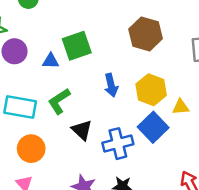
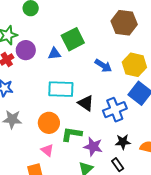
blue arrow: (111, 85) -> (103, 66), turned -36
green L-shape: (59, 101) -> (71, 134), moved, turned 50
cyan rectangle: (20, 107) -> (61, 89), moved

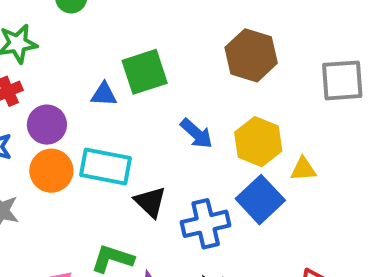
purple circle: (26, 50) -> (47, 125), moved
orange circle: (49, 123) -> (51, 171), moved

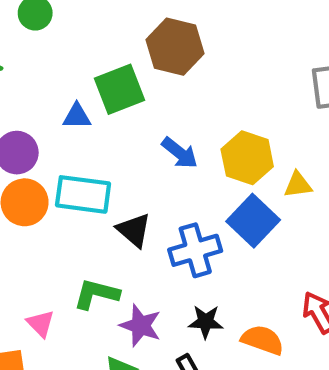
brown hexagon: (251, 55) -> (175, 47), moved

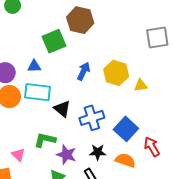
blue triangle: (77, 116) -> (34, 66), moved
blue arrow: (180, 153) -> (84, 71), turned -102
blue square: (253, 221) -> (126, 129), moved

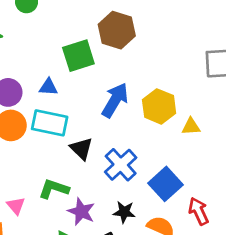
blue arrow: (84, 71) -> (115, 100), size x1.4
blue cross: (92, 118) -> (121, 165), turned -30

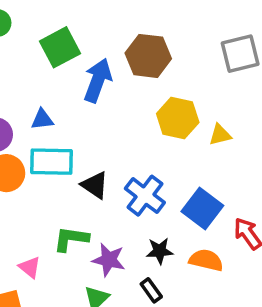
brown hexagon: (117, 30) -> (148, 56), moved
green square: (78, 56) -> (60, 47), moved
blue arrow: (115, 100) -> (98, 80), moved

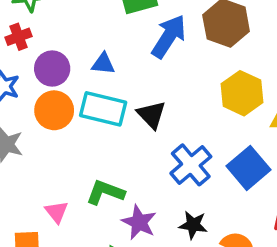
black triangle: (95, 185) -> (152, 115), moved
blue square: (202, 208) -> (249, 168), moved

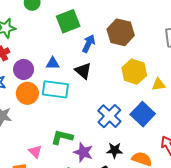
blue arrow: (169, 36) -> (89, 44), size x0.7
black triangle: (152, 115) -> (83, 71), moved

